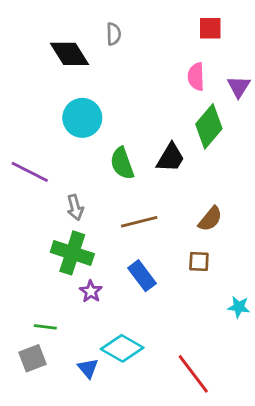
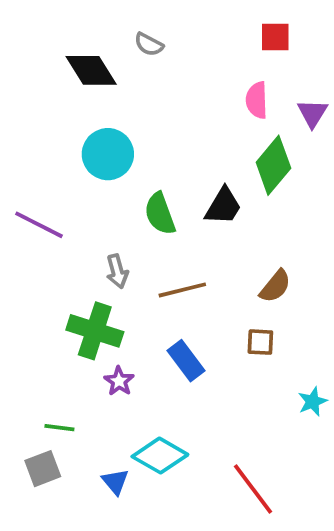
gray semicircle: (114, 34) -> (149, 44), turned 120
gray arrow: (75, 207) -> (117, 271), moved
cyan star: (239, 307) -> (313, 402), turned -30

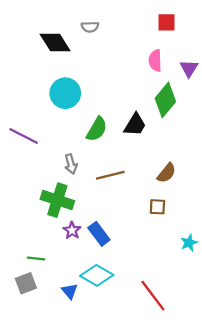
gray semicircle: (149, 44) -> (90, 27), turned -30
green semicircle: (160, 214) -> (97, 129), turned -130
blue rectangle: (186, 361) -> (99, 234), moved

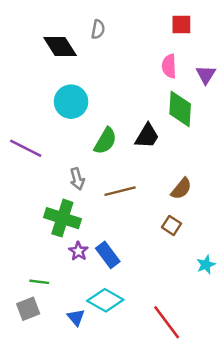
gray semicircle: (90, 27) -> (98, 29), turned -78
green diamond: (165, 100) -> (180, 109), turned -36
brown square: (157, 207) -> (172, 225), turned 30

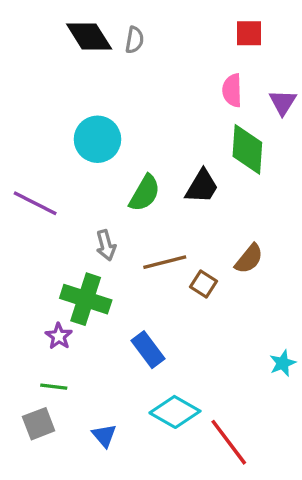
black diamond: (60, 46) -> (89, 37), moved
brown square: (172, 225) -> (204, 284), moved
purple star: (78, 251) -> (59, 336), moved
cyan diamond: (105, 300) -> (175, 412), moved

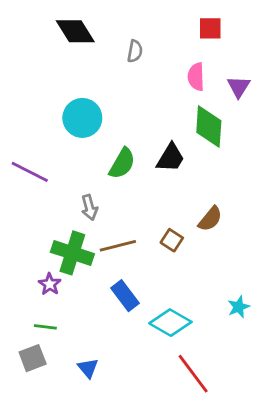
gray semicircle: (135, 40) -> (135, 51), moved
brown line: (165, 262) -> (118, 246), moved
cyan diamond: (175, 412) -> (170, 323), moved

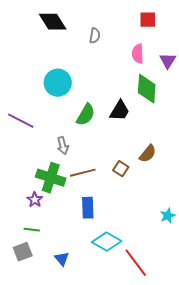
blue rectangle: (125, 296) -> (88, 208), turned 35
cyan diamond: (170, 323) -> (107, 242), moved

